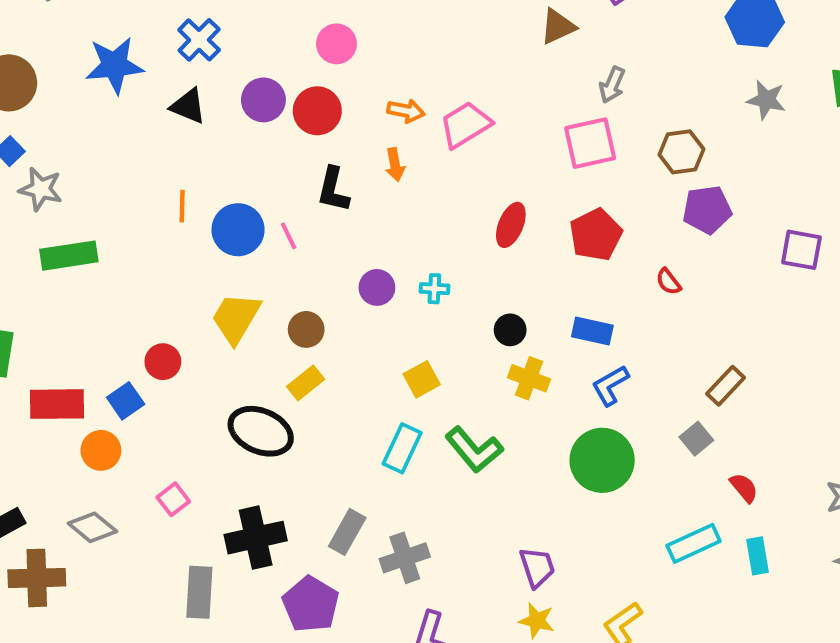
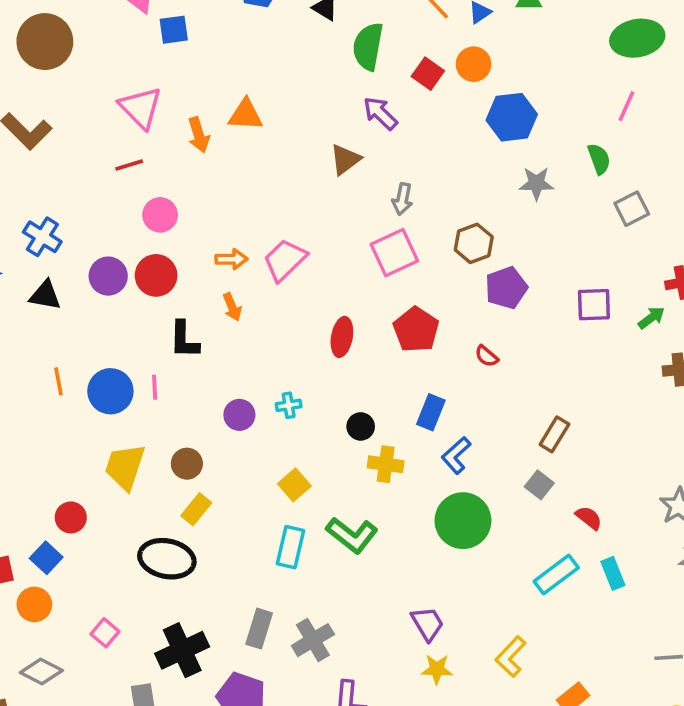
pink line: (289, 236) -> (155, 387), turned 35
blue rectangle: (592, 331) -> (431, 412), turned -68

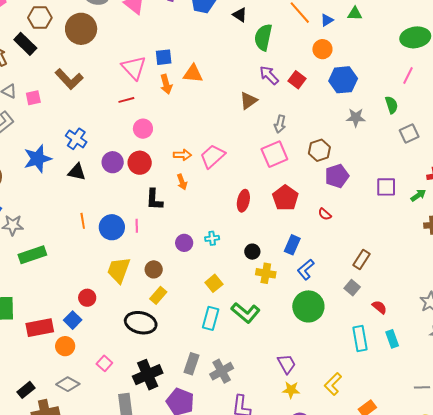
blue square: (174, 30) -> (164, 57), moved
red square: (428, 74) -> (297, 80), moved
cyan rectangle: (556, 574) -> (360, 338), turned -65

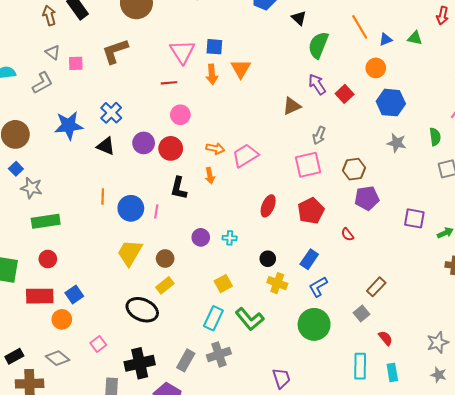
orange triangle: (193, 74) -> (241, 69), turned 45
brown L-shape: (69, 79) -> (115, 51), turned 104
red circle: (87, 298) -> (48, 259), moved
gray cross: (222, 371) -> (219, 354), moved

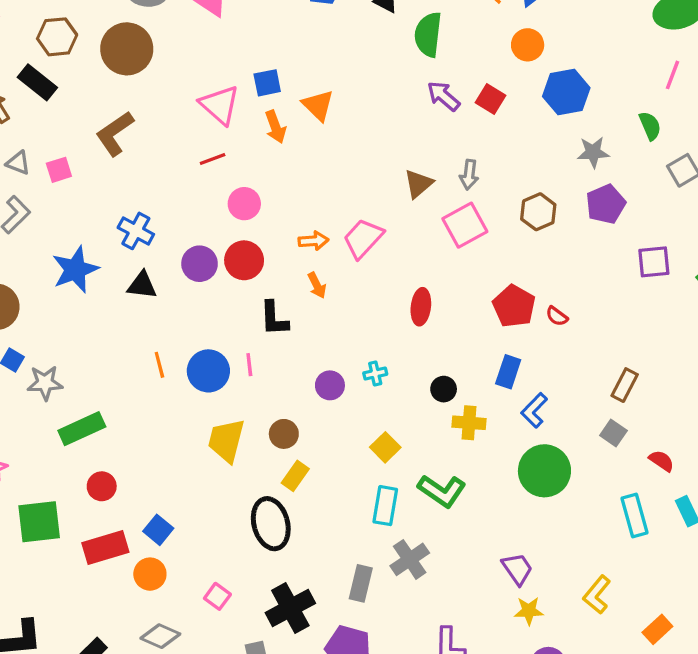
brown triangle: (292, 106) -> (419, 184), moved
purple pentagon: (367, 198) -> (606, 204), moved
red pentagon: (311, 211) -> (514, 306), moved
black ellipse: (142, 310) -> (271, 524), turned 68

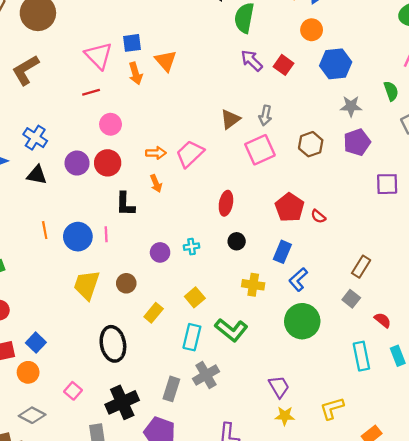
black circle: (444, 389) -> (237, 241), moved
yellow rectangle: (295, 476) -> (154, 313), moved
yellow L-shape: (597, 595) -> (332, 408), turned 30

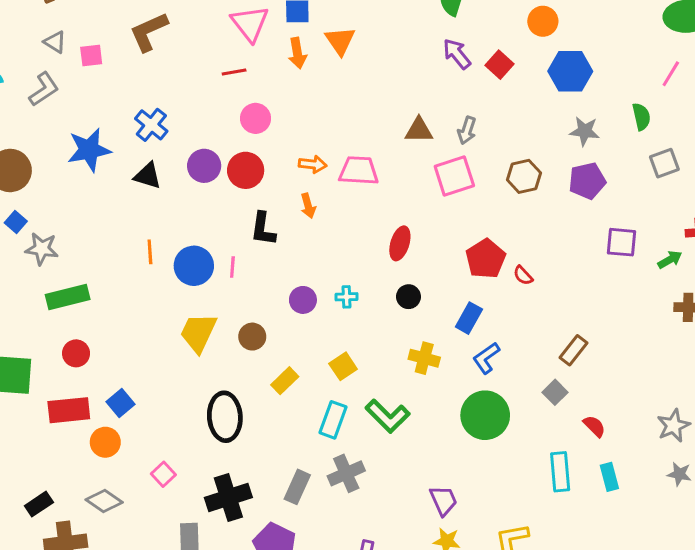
brown triangle: (230, 119) -> (419, 130), turned 30
pink trapezoid: (190, 154) -> (359, 171), turned 40

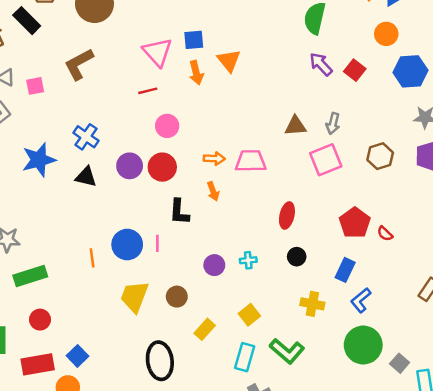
orange line: (150, 252) -> (92, 258), moved
gray square: (555, 392) -> (400, 363), moved

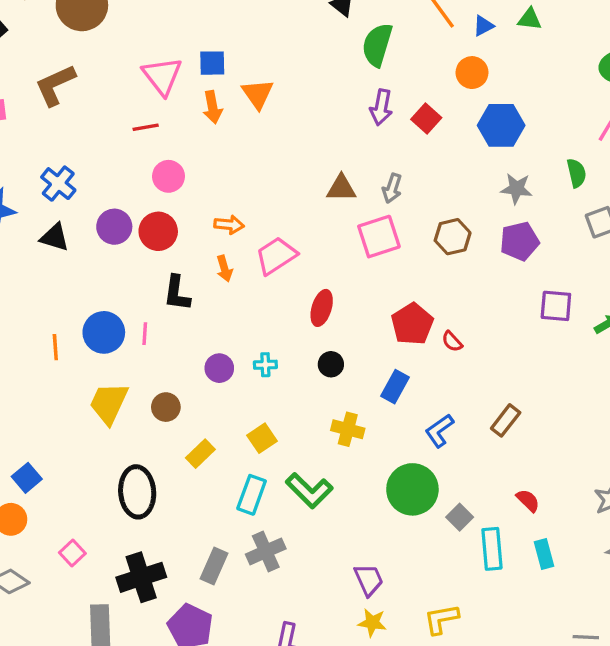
purple arrow: (321, 64) -> (381, 107), turned -130
pink trapezoid: (251, 161) -> (276, 256), moved, turned -36
blue L-shape: (361, 300) -> (439, 431), moved

